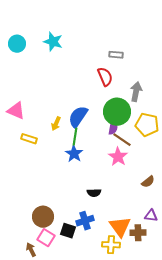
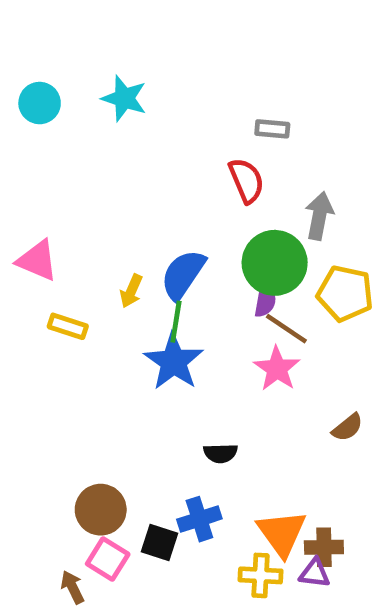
blue star: (74, 154) -> (174, 362), size x1.4
purple triangle: (151, 216) -> (315, 573), moved

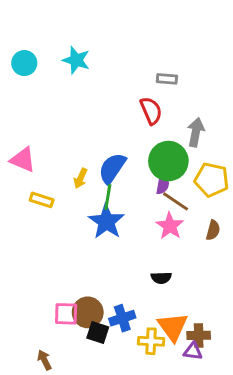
brown semicircle: (347, 427) -> (213, 230), moved, turned -36
black semicircle: (221, 453) -> (161, 278), moved
brown circle: (101, 510) -> (88, 312), moved
pink square: (108, 559) -> (66, 314), moved, turned -30
yellow cross: (261, 575) -> (151, 341), moved

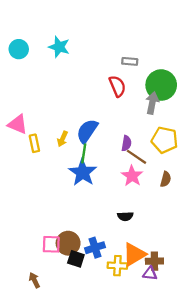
green circle: (168, 161) -> (161, 85), moved
yellow rectangle: (42, 200) -> (34, 143), moved, turned 60
orange triangle: (173, 327) -> (134, 254), turned 35

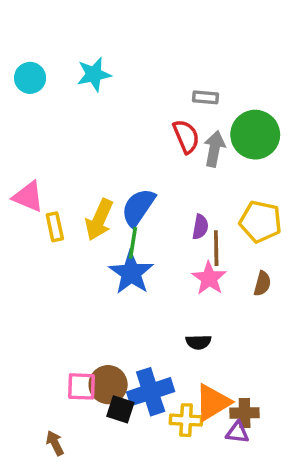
cyan star: (59, 47) -> (94, 74), turned -30
gray arrow: (152, 103) -> (214, 149), moved
yellow arrow: (62, 139) -> (99, 220), size x1.6
brown line: (136, 157) -> (216, 248), turned 55
blue cross: (95, 248) -> (151, 392), size x1.4

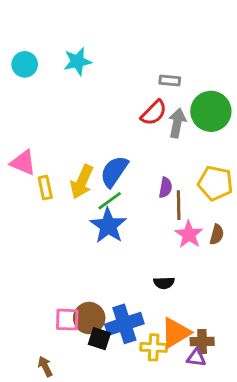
red semicircle: (186, 136) -> (154, 113), turned 68
green line: (133, 243) -> (110, 201), turned 45
pink star: (209, 278) -> (189, 234), moved

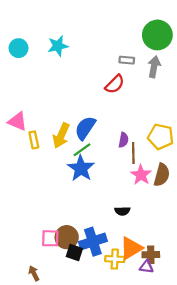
green circle: (211, 111) -> (157, 35), moved
gray arrow: (177, 123) -> (154, 67), moved
brown semicircle: (217, 234) -> (162, 175), size x1.5

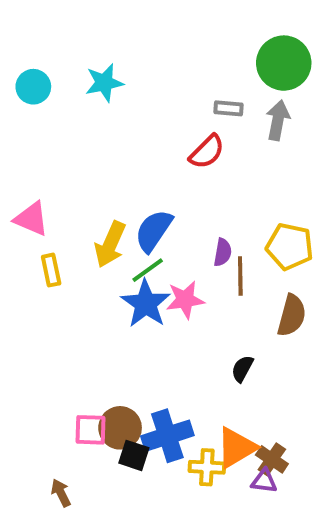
yellow rectangle: (34, 140) -> (51, 270), moved
pink star: (141, 175) -> (185, 300), moved, turned 30
black semicircle: (122, 211) -> (242, 369), moved, turned 120
brown cross: (151, 255) -> (272, 459), turned 35

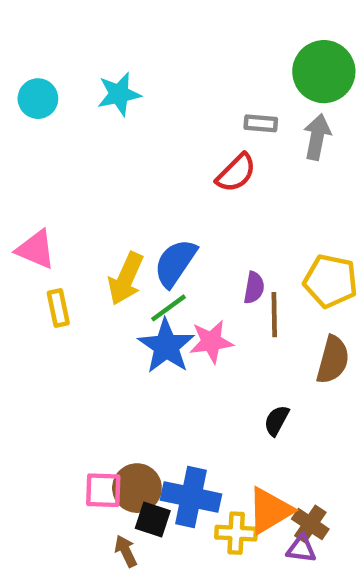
blue cross: (167, 436) -> (191, 497), turned 30
brown arrow: (61, 493) -> (126, 551), moved

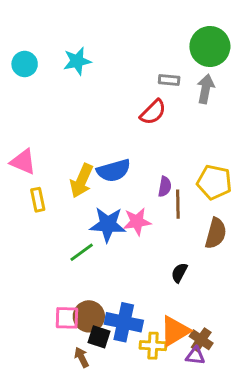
blue semicircle: (175, 263) -> (114, 171), turned -140
green line: (168, 308) -> (82, 252), moved
blue star: (166, 346) -> (108, 224), turned -30

